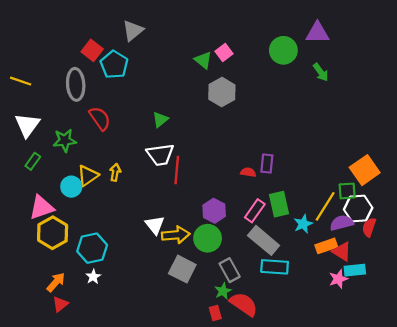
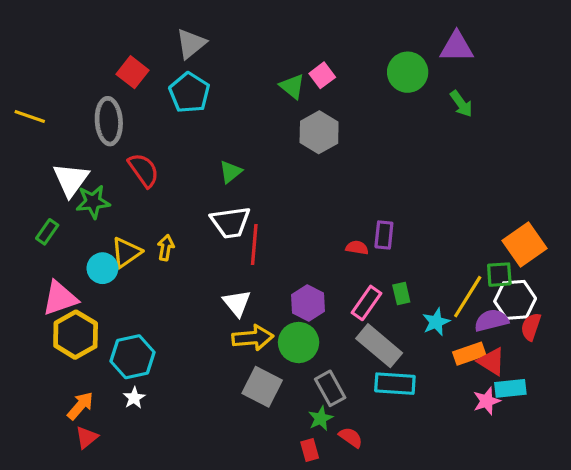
cyan pentagon: (114, 65) -> (189, 93), moved
white triangle: (27, 125) -> (71, 180), moved
green rectangle: (279, 204) -> (401, 293), size x0.6
white triangle: (155, 225) -> (237, 303), moved
red semicircle: (244, 304) -> (351, 437), size x0.6

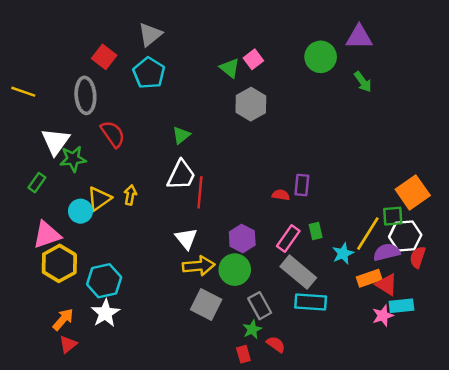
white trapezoid: (231, 222) -> (181, 175), turned -56
white star: (134, 398) -> (105, 313), size x1.6

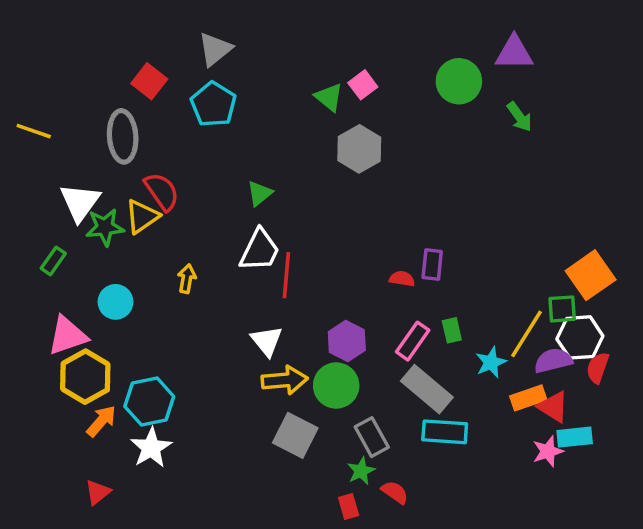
yellow triangle: (99, 199) -> (142, 216), moved
orange arrow: (63, 319) -> (101, 421), moved

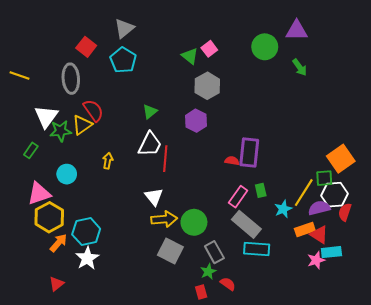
purple rectangle: (432, 264) -> (249, 152), size x1.6
purple hexagon: (347, 341) -> (196, 121), moved

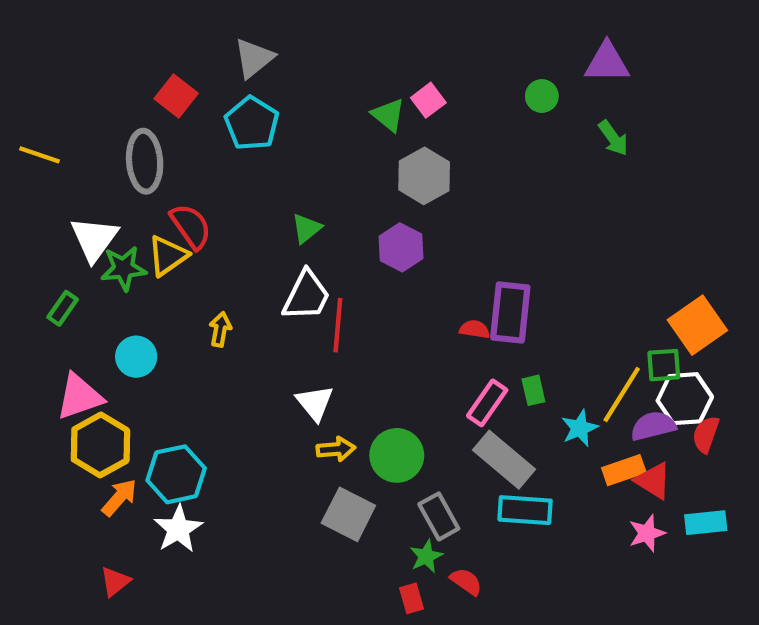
green circle: (265, 47) -> (542, 96), size x0.6
yellow arrow: (164, 219) -> (336, 449), size x0.7
cyan rectangle: (331, 252) -> (706, 523), moved

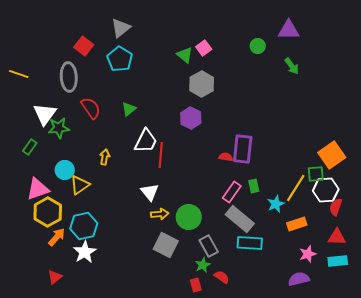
green triangle: (306, 228) -> (129, 109), moved
yellow triangle: (168, 256) -> (80, 185), moved
purple semicircle: (653, 426) -> (299, 279), moved
red triangle: (653, 481) -> (337, 237), moved, turned -30
cyan rectangle: (706, 523) -> (338, 261), moved

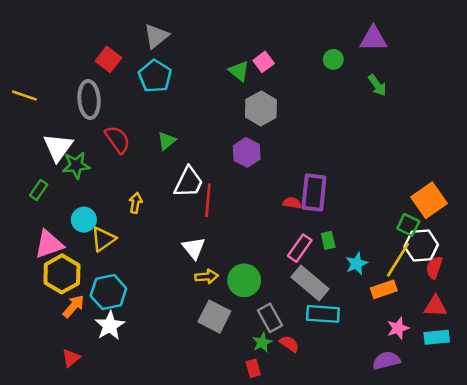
green square: (316, 174) -> (408, 225), turned 30
yellow line: (296, 188) -> (398, 260), moved
red semicircle: (222, 277) -> (289, 344), moved

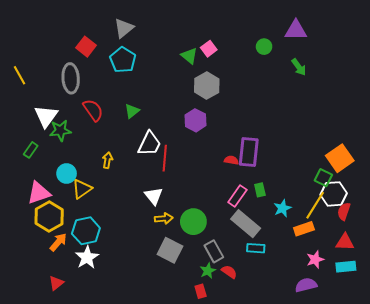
yellow line: (24, 96) -> (19, 75), turned 42
cyan rectangle: (323, 314) -> (256, 248), size x0.7

